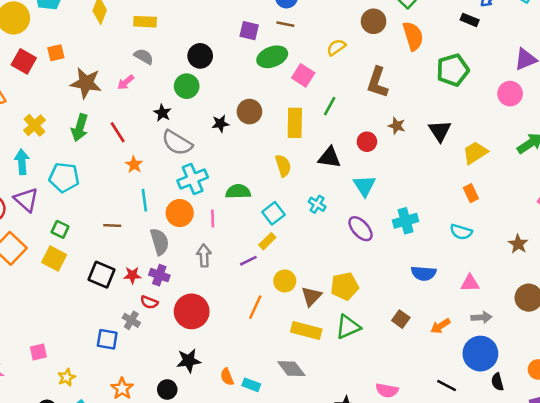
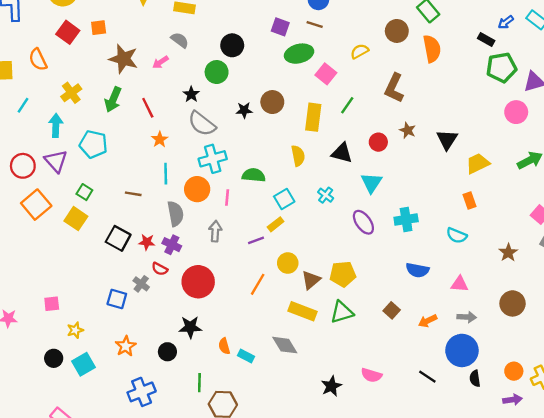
green pentagon: (453, 70) -> (501, 68), moved

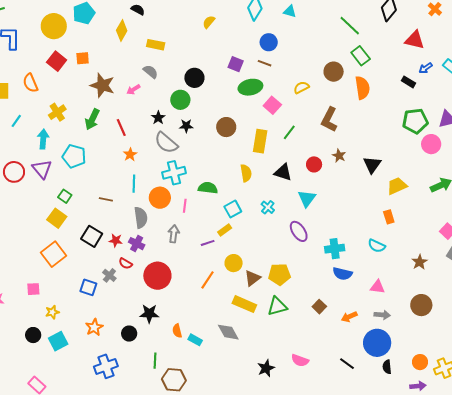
green pentagon: (501, 68) -> (415, 121), moved
black star: (244, 110) -> (186, 126), moved
orange square: (36, 205) -> (54, 254), moved
cyan cross: (406, 219) -> (335, 249), moved

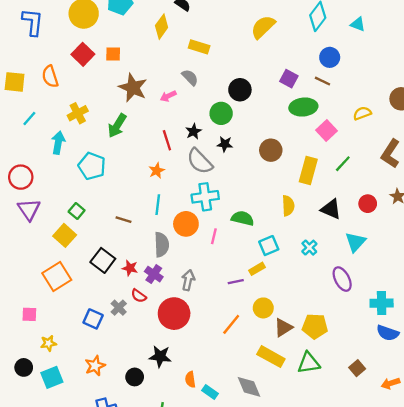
yellow semicircle: (209, 22) -> (263, 27), size x1.6
red line: (121, 127) -> (167, 140), moved
purple triangle: (42, 169) -> (29, 209), moved
gray arrow: (174, 234) -> (188, 280), moved

